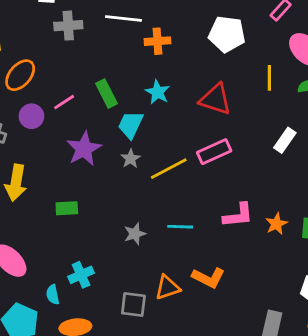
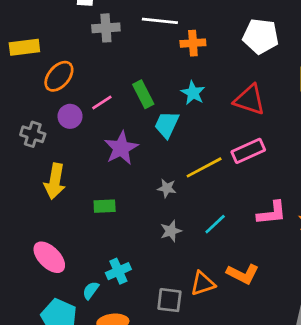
gray star: (131, 159) -> (167, 188), moved, turned -30
cyan line: (180, 227) -> (215, 224), turned -45
cyan semicircle: (53, 295) -> (91, 290), turned 48

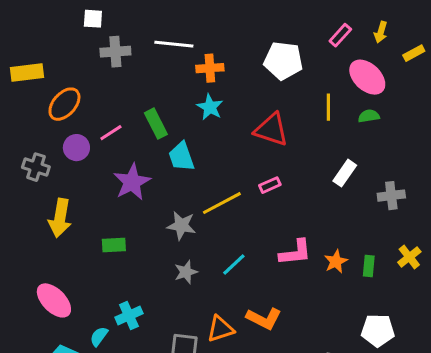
cyan star: (193, 93) -> (210, 107), moved
cyan trapezoid: (167, 125) -> (181, 157), turned -44
pink rectangle: (248, 151) -> (270, 185), size x0.6
gray star: (167, 188) -> (181, 226), size x1.4

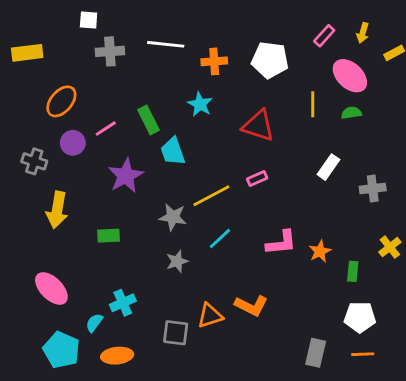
orange cross: (210, 68) -> (214, 61), moved
yellow rectangle: (27, 73) -> (27, 53), moved
cyan line: (234, 265) -> (220, 238), moved
green rectangle: (369, 266) -> (353, 271), moved

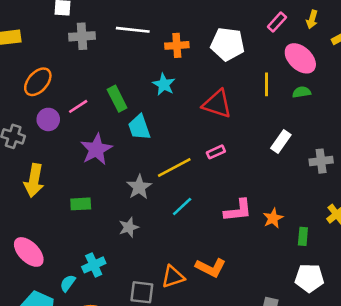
gray star: (173, 217) -> (139, 187), turned 30
gray star: (177, 261) -> (129, 227), moved

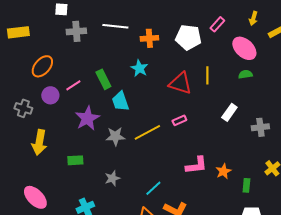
pink rectangle: (277, 22) -> (217, 24), moved
yellow line: (267, 84) -> (207, 75), moved
gray star: (139, 187) -> (115, 136), moved, turned 30
cyan line: (182, 207) -> (153, 188), moved

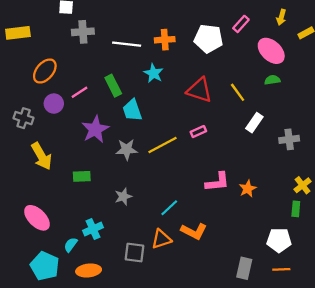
white line: (115, 26) -> (127, 44), moved
yellow line: (207, 75) -> (238, 92), moved, turned -36
yellow arrow: (39, 142) -> (41, 156), turned -40
green rectangle: (246, 185) -> (296, 209), moved

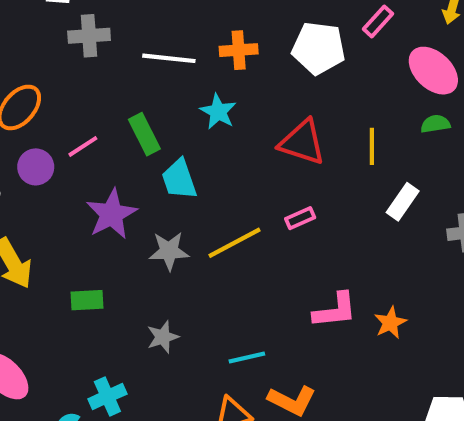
yellow line: (238, 92) -> (372, 146), turned 36
cyan line: (169, 208) -> (247, 358), turned 30

